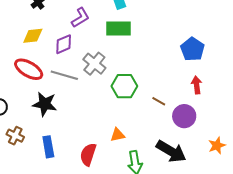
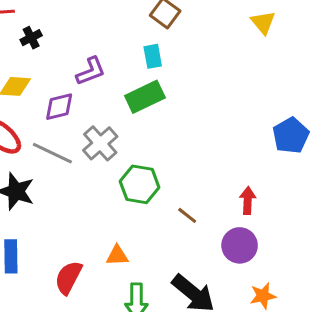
green rectangle: (118, 28) -> (145, 97), turned -35
blue pentagon: (193, 49) -> (291, 136), moved
purple circle: (184, 116) -> (240, 245), moved

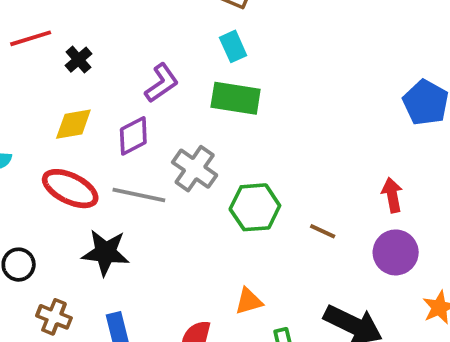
green rectangle: (145, 97) -> (236, 98), turned 48

